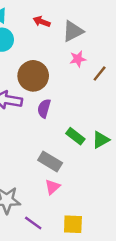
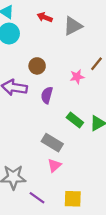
pink star: (78, 59) -> (77, 77), moved
brown circle: (33, 76) -> (37, 66), size x0.6

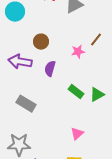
gray rectangle: (52, 143) -> (26, 104), moved
pink triangle: (54, 165) -> (77, 134), moved

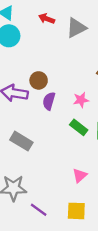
brown circle: (41, 42) -> (39, 80), moved
pink star: (78, 52) -> (81, 100), moved

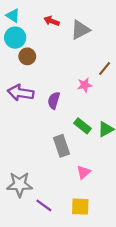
brown circle: (39, 80) -> (27, 56), moved
pink star: (81, 100) -> (85, 85), moved
gray rectangle: (21, 141) -> (62, 146), moved, turned 40

